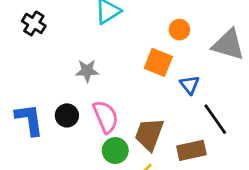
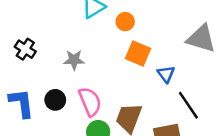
black cross: (34, 23) -> (25, 49), moved
orange circle: (179, 30) -> (125, 22), moved

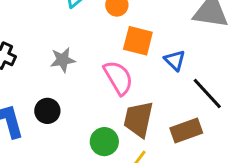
pink semicircle: (90, 102) -> (118, 78), moved

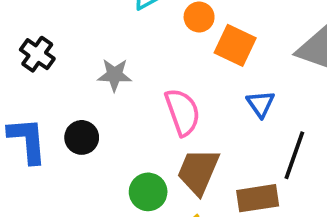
orange square: (138, 41) -> (235, 45), moved
black line: (207, 93) -> (294, 155), turned 51

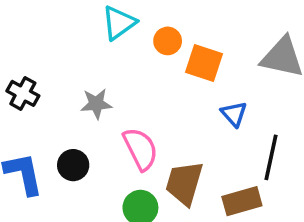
pink semicircle: (183, 112) -> (140, 149), moved

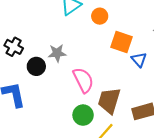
orange square: (204, 63) -> (122, 42), moved
black circle: (73, 165) -> (36, 66), moved

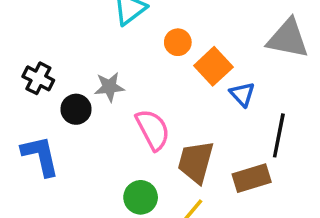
orange circle: (100, 16) -> (178, 42), moved
orange square: (122, 42) -> (213, 66), turned 30
green circle: (83, 115) -> (141, 197), moved

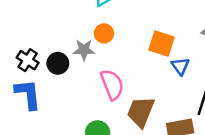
orange circle: (178, 42) -> (104, 33), moved
orange square: (213, 66) -> (162, 43), turned -36
black cross: (38, 78) -> (28, 60), moved

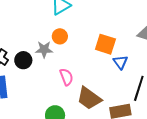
pink semicircle: (112, 85) -> (66, 77), size x0.7
brown trapezoid: (141, 112) -> (89, 98), turned -76

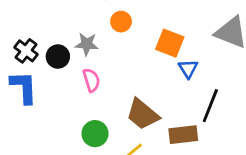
orange circle: (60, 36) -> (121, 22), moved
pink semicircle: (66, 77) -> (91, 80), moved

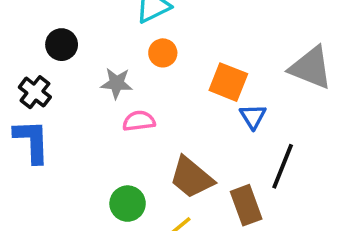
black circle: (58, 57) -> (62, 45), moved
pink semicircle: (91, 80) -> (139, 121), moved, turned -80
brown rectangle: (183, 135) -> (246, 205), turned 76

